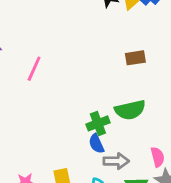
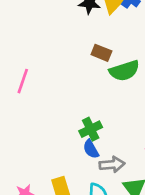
brown rectangle: (135, 58) -> (101, 53), moved, turned 36
green semicircle: (130, 110) -> (124, 71), moved

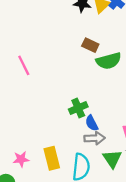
pink line: (23, 81) -> (24, 65), turned -48
blue semicircle: (91, 149) -> (92, 123), moved

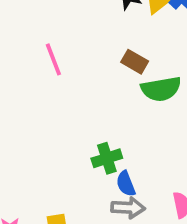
pink line: (24, 65) -> (53, 59), moved

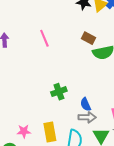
green cross: (107, 158) -> (59, 92), moved

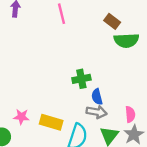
green cross: (59, 92) -> (81, 79), moved
yellow rectangle: (50, 132) -> (51, 122), turned -72

